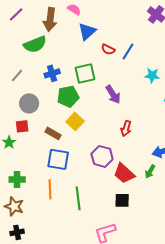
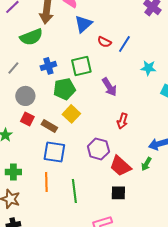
red square: (22, 126) -> (27, 119), moved, turned 32

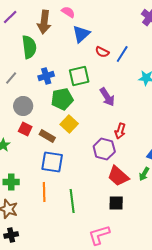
green semicircle: (31, 37) -> (29, 47), turned -75
purple hexagon: (98, 149) -> (104, 149), moved

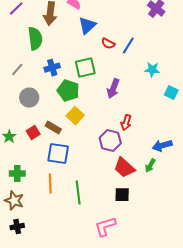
purple arrow: (107, 97) -> (113, 89), turned 54
green pentagon: (62, 99) -> (68, 91), turned 30
red square: (25, 129) -> (33, 133), moved, turned 32

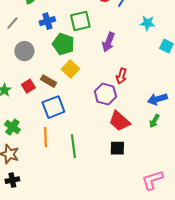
blue square: (58, 154) -> (53, 107), turned -30
green arrow: (150, 166) -> (154, 121), moved
green cross: (17, 174) -> (12, 127), turned 35
pink L-shape: (105, 227) -> (152, 180), moved

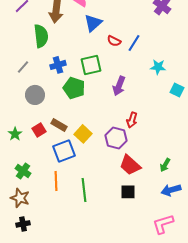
yellow square: (70, 69) -> (83, 134), moved
blue arrow: (157, 99) -> (171, 190), moved

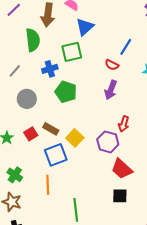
red semicircle: (114, 41) -> (112, 65), moved
green square: (91, 65) -> (72, 52), moved
green line: (84, 190) -> (76, 210), moved

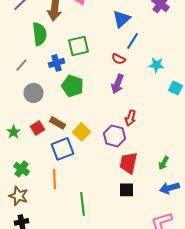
blue triangle: (85, 27) -> (122, 19), moved
red trapezoid: (122, 169) -> (128, 163), turned 60

